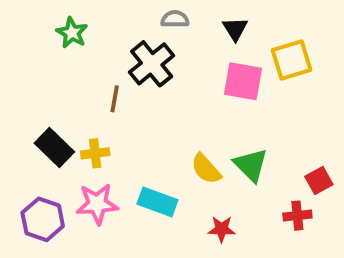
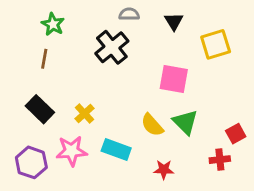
pink square: (243, 81) -> (174, 79), moved
brown line: (115, 99) -> (44, 59), moved
yellow cross: (95, 153) -> (85, 113), moved, turned -36

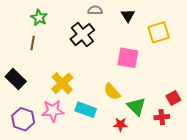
black rectangle: (40, 109) -> (16, 79), moved
yellow cross: (85, 113) -> (62, 83), size x1.5
green triangle: (185, 122) -> (136, 107), moved

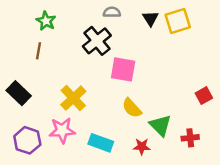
yellow square: (159, 32) -> (178, 21), moved
pink square: (128, 58) -> (123, 69), moved
red square: (173, 98) -> (204, 96), moved
cyan rectangle: (86, 110) -> (101, 143), moved

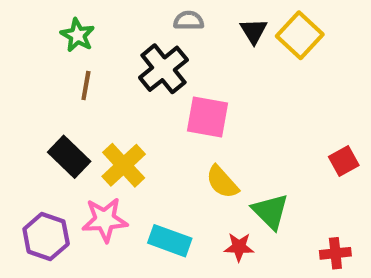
yellow square: (178, 21) -> (300, 35), turned -30
brown line: (39, 51) -> (86, 86), moved
black rectangle: (19, 93) -> (69, 157), moved
red cross: (190, 138) -> (335, 253), moved

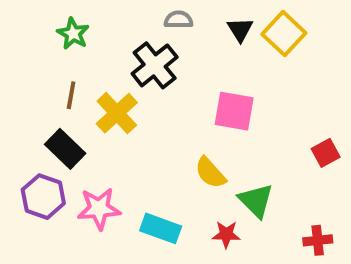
brown line: (86, 86) -> (71, 95), moved
pink square: (208, 117) -> (234, 111), moved
yellow cross: (124, 165) -> (117, 113), moved
purple hexagon: (46, 237) -> (43, 197), moved

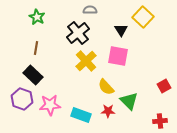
black triangle: (240, 30) -> (121, 30), moved
yellow cross: (117, 113) -> (86, 61), moved
red square: (326, 153) -> (164, 86), moved
red star: (226, 234) -> (108, 111), moved

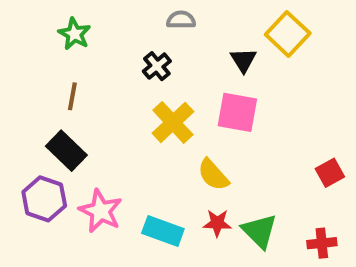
black cross: (78, 33) -> (157, 66), size x0.6
green triangle: (129, 101) -> (259, 231), moved
pink star: (50, 105) -> (101, 211), turned 30

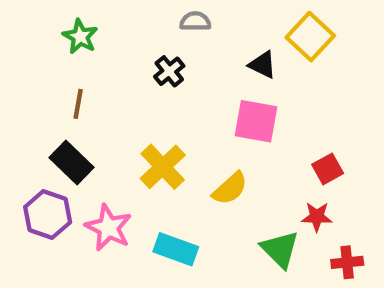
black triangle: (243, 60) -> (263, 65), turned -32
yellow cross: (173, 122) -> (163, 167), moved
red square: (330, 173) -> (328, 169), moved
yellow semicircle: (213, 175) -> (230, 188), turned -90
red star: (217, 223) -> (317, 217), moved

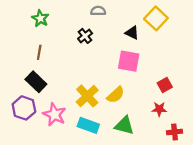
yellow cross: (163, 167) -> (87, 96), moved
green triangle: (280, 249) -> (124, 125), moved, turned -30

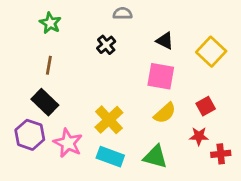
yellow square: (156, 18) -> (211, 52), moved
yellow semicircle: (116, 95) -> (165, 113), moved
red cross: (175, 132) -> (221, 154), moved

